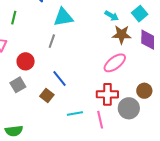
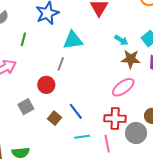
red circle: (26, 61) -> (46, 85), moved
blue line: (59, 78) -> (76, 111), moved

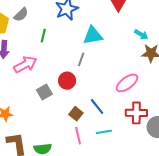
pink ellipse: (123, 87) -> (127, 83), moved
gray square: (26, 107) -> (44, 92), moved
pink line: (107, 144) -> (78, 136), moved

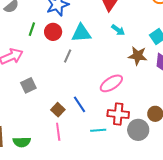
cyan arrow: (141, 34) -> (118, 30), moved
red circle: (67, 81) -> (53, 32), moved
cyan line: (104, 132) -> (98, 130), moved

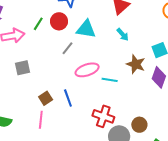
green line: (32, 29) -> (38, 24), moved
pink ellipse: (111, 83) -> (87, 70), moved
cyan line: (98, 130) -> (110, 80), moved

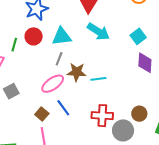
cyan arrow: (123, 34) -> (98, 32), size x1.6
gray line: (68, 48) -> (59, 59), moved
brown star: (136, 64) -> (77, 72), moved
pink ellipse: (87, 70) -> (53, 84), moved

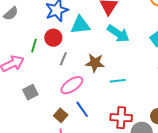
cyan triangle: (62, 36) -> (80, 25), moved
gray line: (59, 59) -> (63, 59), moved
brown star: (77, 72) -> (95, 63), moved

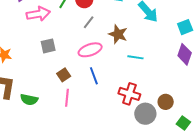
brown square: (61, 115) -> (64, 75), moved

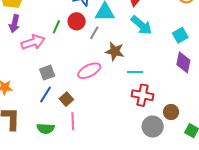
gray line: (89, 22) -> (94, 33), moved
blue line: (94, 76) -> (45, 94), moved, turned 60
red cross: (129, 94) -> (142, 95), moved
green semicircle: (29, 100) -> (46, 129), moved

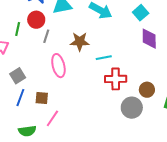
gray line: (94, 33) -> (46, 36), moved
pink ellipse: (89, 71) -> (58, 66), turned -65
brown square: (66, 99) -> (42, 98), turned -32
pink line: (73, 121) -> (52, 118), turned 48

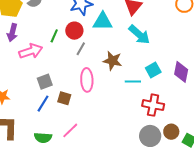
cyan square: (141, 13) -> (153, 70), moved
red cross: (116, 79) -> (153, 105), moved
brown circle: (147, 90) -> (171, 132), moved
brown square: (42, 98) -> (64, 98), moved

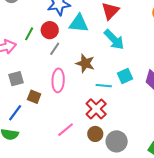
blue line: (43, 104) -> (15, 113), moved
red cross: (153, 105) -> (96, 109), moved, turned 30
pink line: (70, 130) -> (66, 130), moved
brown circle: (171, 132) -> (95, 134), moved

